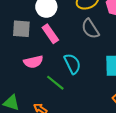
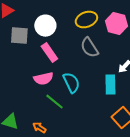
gray square: (21, 29) -> (19, 36), moved
pink semicircle: (33, 62) -> (43, 79), moved

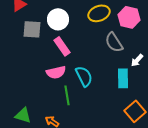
gray semicircle: (89, 48) -> (114, 42), moved
green line: (54, 102) -> (67, 95), turned 42

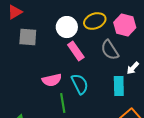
white circle: (58, 19) -> (67, 27), moved
pink rectangle: (62, 46) -> (76, 51), moved

